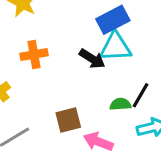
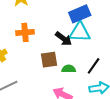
green semicircle: (120, 104) -> (69, 69), moved
brown square: (68, 120) -> (49, 60), moved

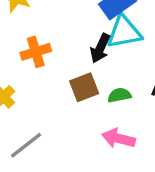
black arrow: (63, 39) -> (100, 48), turned 90

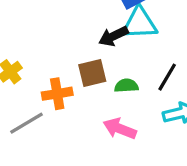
black arrow: (100, 48) -> (113, 36), turned 32
orange cross: (36, 52) -> (57, 94), moved

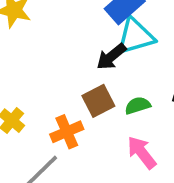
pink arrow: (120, 129) -> (142, 152), turned 44

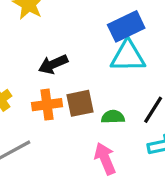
black arrow: (111, 57) -> (53, 64), moved
orange cross: (67, 132) -> (47, 105), moved

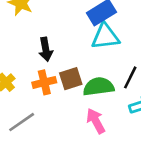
black arrow: (53, 64) -> (46, 49), turned -70
green semicircle: (113, 117) -> (99, 87), size x1.6

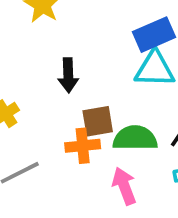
orange cross: (44, 82) -> (83, 146), moved

